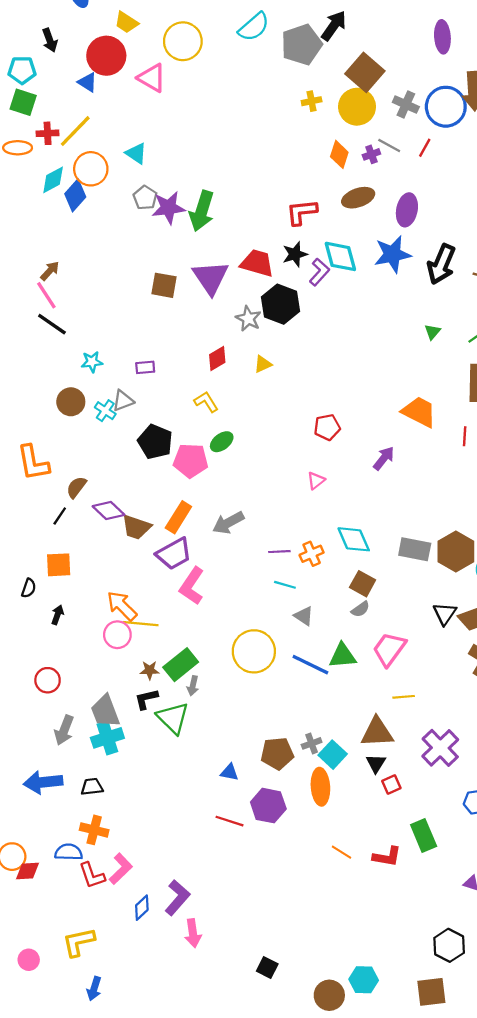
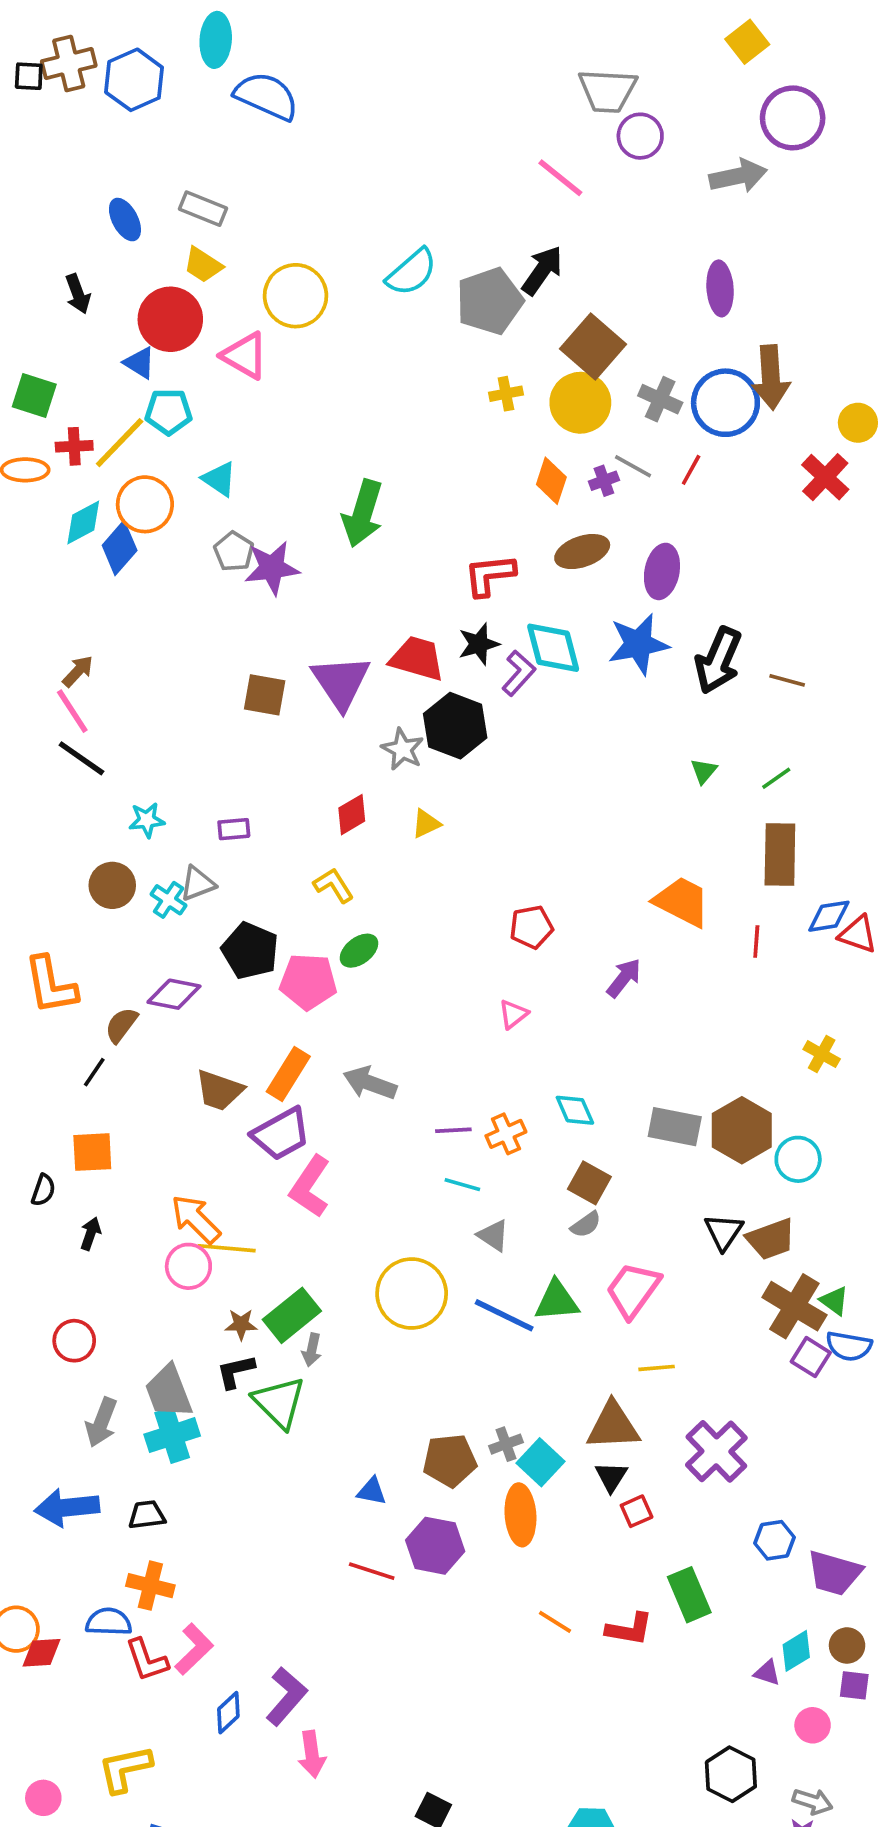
cyan pentagon: (22, 70) -> (169, 412), moved
green arrow: (202, 211) -> (363, 513), moved
purple diamond: (109, 510) -> (174, 994), moved, turned -32
gray arrow: (228, 523) -> (370, 1083), turned 48
cyan diamond: (354, 539) -> (575, 1110), size x0.7

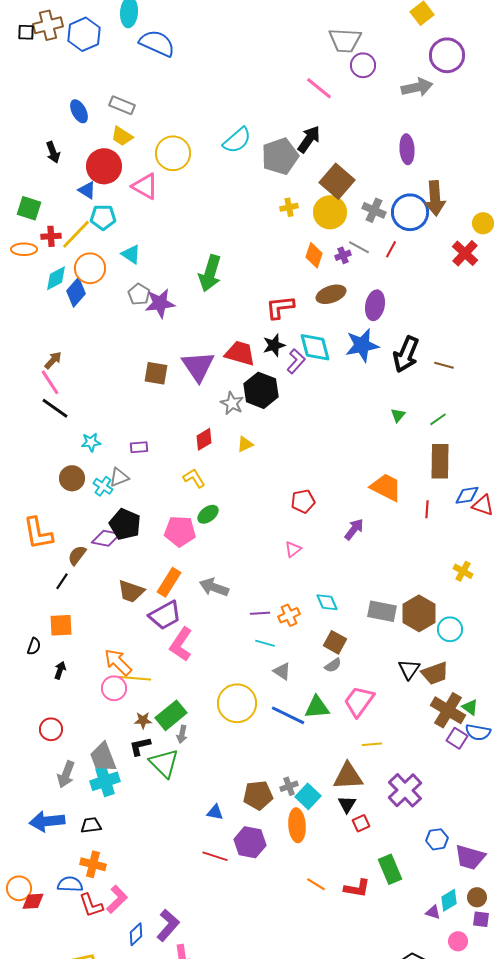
black pentagon: (250, 951) -> (125, 524), moved

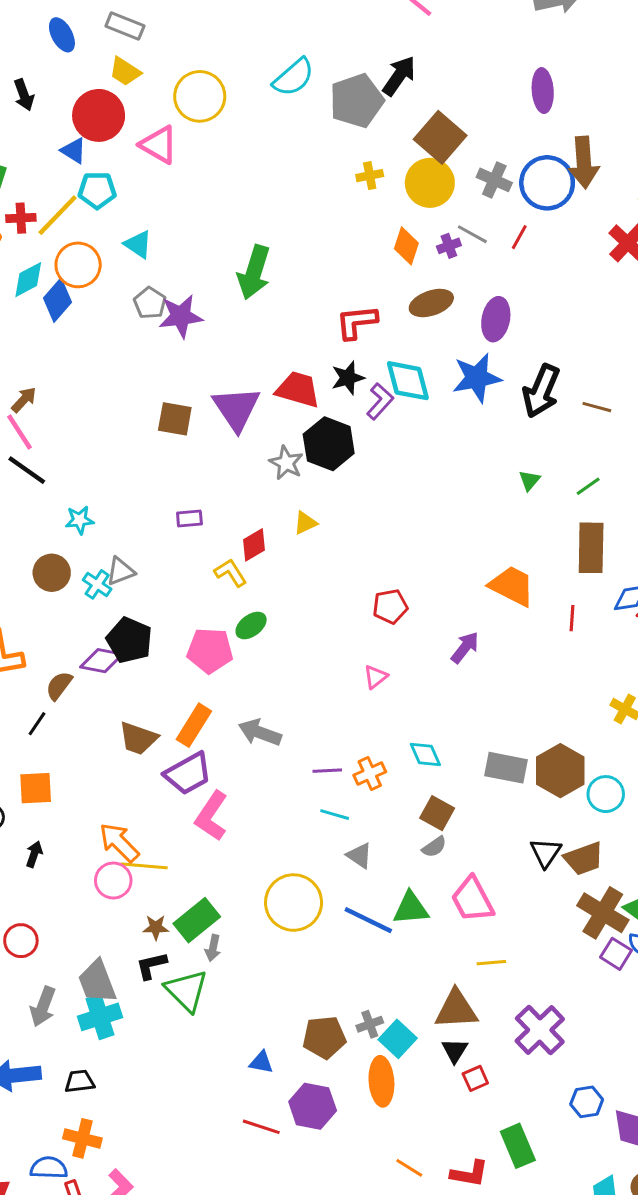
red diamond: (204, 439) -> (254, 545), moved
purple rectangle: (139, 447) -> (189, 518), moved
pink trapezoid: (359, 701) -> (472, 900), turned -64

